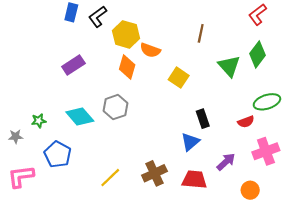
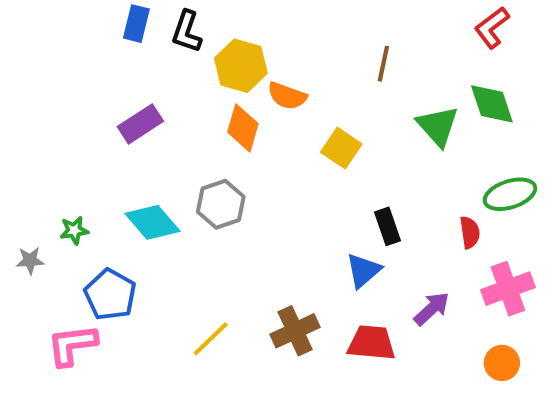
black L-shape: (98, 17) -> (187, 32), turned -35
green diamond: (258, 54) -> (492, 104), turned -55
red semicircle: (246, 122) -> (470, 232), turned -77
pink L-shape: (21, 176) -> (72, 345), moved
orange circle: (250, 190) -> (502, 363), moved

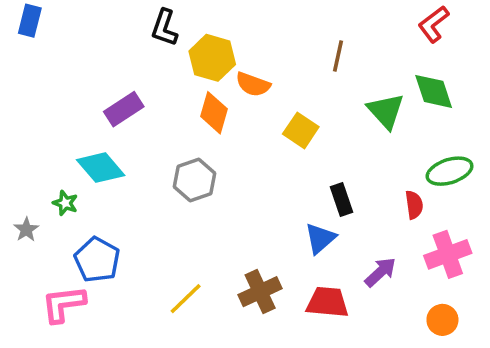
blue rectangle: (136, 24) -> (30, 21), moved
cyan diamond: (152, 222) -> (101, 168), moved
green star: (74, 230) -> (65, 203), turned 30
gray star: (30, 261) -> (26, 230), turned -30

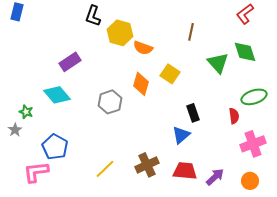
orange diamond: (214, 113) -> (141, 84), moved
green star: (65, 203) -> (26, 112), moved
purple arrow: (380, 272) -> (215, 177), moved

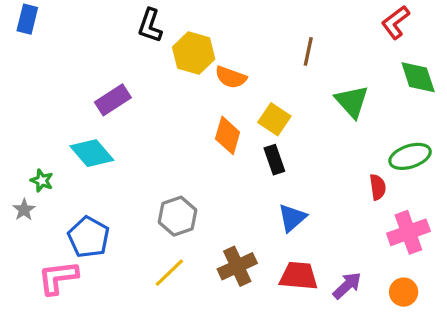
green diamond: (245, 52) -> (418, 77), moved
gray hexagon: (110, 102) -> (177, 216), moved
black rectangle: (193, 113) -> (274, 160), moved

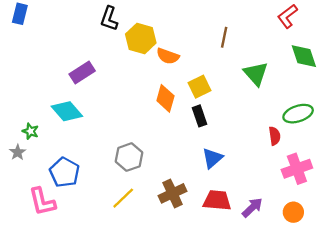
yellow square: (274, 119) -> (199, 87), turned 30
pink L-shape: (58, 278) -> (42, 202), turned -96

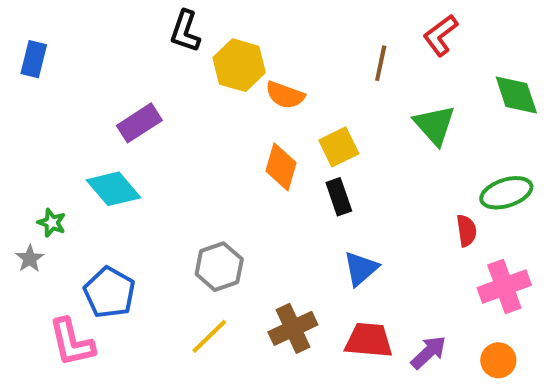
blue rectangle: (20, 14) -> (34, 59), moved
red L-shape: (287, 16) -> (441, 35), moved

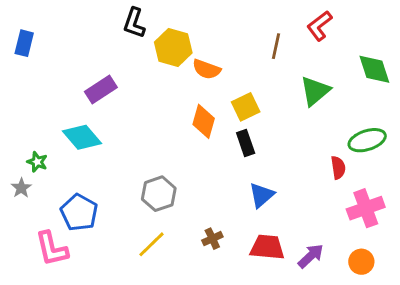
green triangle: (435, 125) -> (315, 91), turned 32
brown cross: (293, 328) -> (212, 239), size x0.6

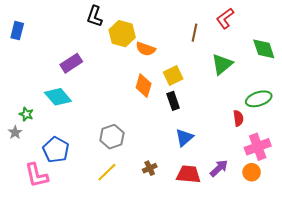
purple arrow: (311, 256) -> (219, 168), moved
orange circle: (361, 262) -> (252, 172), moved

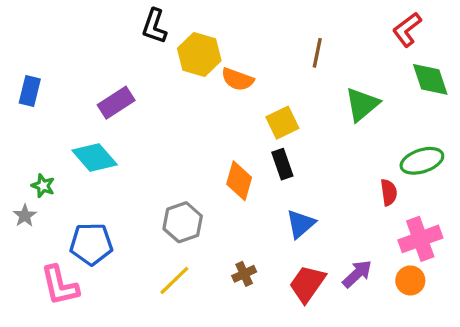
red L-shape: (225, 18) -> (407, 30), moved
blue rectangle: (17, 31) -> (30, 91), moved
orange diamond: (144, 86) -> (239, 181), moved
blue pentagon: (56, 150) -> (91, 244), turned -30
red trapezoid: (188, 174) -> (307, 284), turned -60

